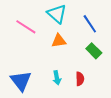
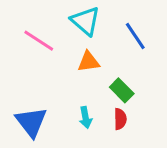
green rectangle: (94, 51) -> (122, 90), moved

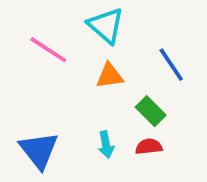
blue line: (135, 36) -> (171, 65), moved
red semicircle: (120, 119) -> (149, 147), turned -95

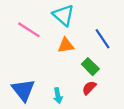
cyan arrow: (106, 145) -> (58, 96), moved
red semicircle: (149, 147) -> (89, 88), turned -40

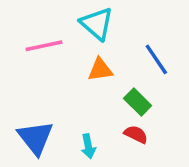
pink line: (29, 30) -> (44, 46), turned -45
red semicircle: (89, 88) -> (136, 134), turned 72

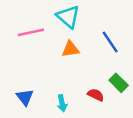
green rectangle: (138, 102) -> (119, 83), moved
blue triangle: (35, 138) -> (25, 97), size x0.7

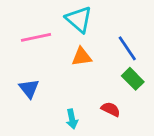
green rectangle: (119, 83) -> (133, 79), moved
blue triangle: (25, 97) -> (29, 89), moved

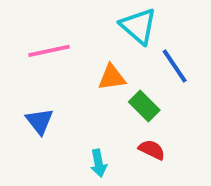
cyan triangle: (79, 19) -> (138, 26), moved
green rectangle: (133, 79) -> (144, 106), moved

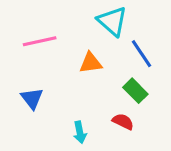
green rectangle: (144, 106) -> (135, 91), moved

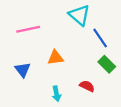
orange triangle: (91, 63) -> (55, 58), moved
green rectangle: (135, 91) -> (107, 64), moved

